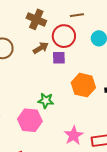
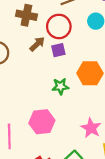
green star: (46, 101) -> (60, 86), moved

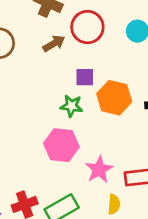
purple square: (58, 50) -> (85, 77), moved
pink hexagon: (42, 122) -> (61, 145), moved

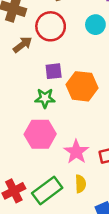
yellow semicircle: (114, 204) -> (80, 184), moved

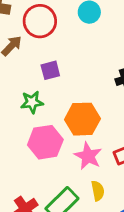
orange hexagon: (82, 86) -> (82, 119), moved
green star: (45, 98) -> (32, 102), moved

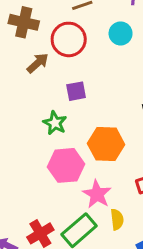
green star: (32, 102) -> (55, 123), turned 30
pink star: (88, 156) -> (97, 194), moved

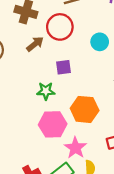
cyan circle: (121, 33) -> (100, 42), moved
green star: (55, 123) -> (46, 91), turned -30

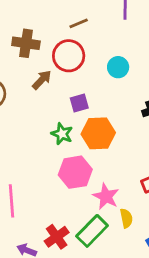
green star: (46, 91) -> (62, 134), turned 30
orange hexagon: (85, 109) -> (98, 133), moved

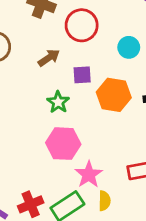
brown arrow: (42, 80) -> (49, 58), moved
orange hexagon: (98, 133) -> (114, 95), moved

